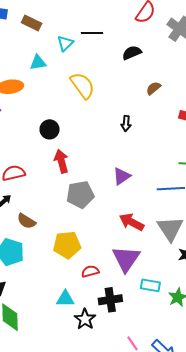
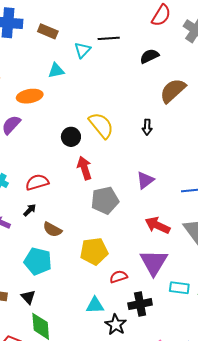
yellow semicircle: (82, 86) -> (101, 125), moved
brown semicircle: (153, 88) -> (173, 91), size x1.8

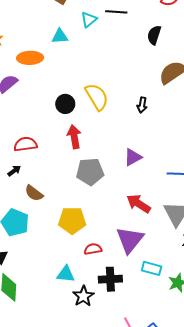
black semicircle: (149, 56) -> (154, 35), turned -54

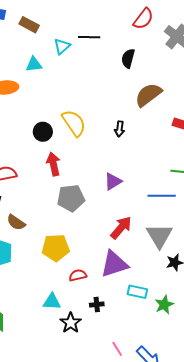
red arrow: (139, 204) -> (121, 228), turned 100
purple triangle: (130, 240) -> (114, 264), turned 36
black cross: (110, 279) -> (97, 304), size x0.6

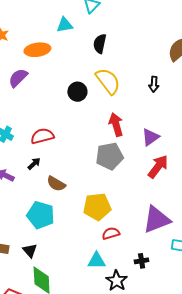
black semicircle: (128, 58) -> (100, 44), moved
red arrow: (53, 164) -> (116, 125), moved
red arrow: (121, 228) -> (158, 167), moved
red semicircle: (78, 275) -> (111, 233), moved

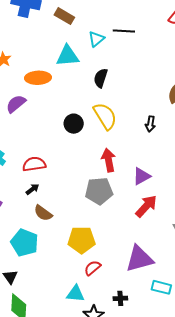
cyan triangle: (65, 25) -> (68, 56), size x1.4
black arrow: (34, 164) -> (32, 189), moved
red semicircle: (111, 233) -> (92, 268), turned -30

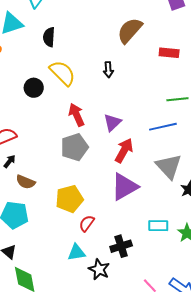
purple triangle: (139, 259) -> (124, 187), moved
black cross: (120, 298) -> (121, 246), size x1.5

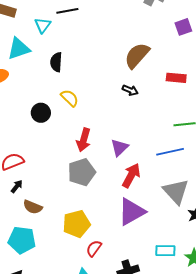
black arrow: (108, 70) -> (130, 90), moved, turned -63
yellow semicircle: (62, 73) -> (70, 98), size x0.7
red arrow: (76, 115) -> (84, 140), turned -140

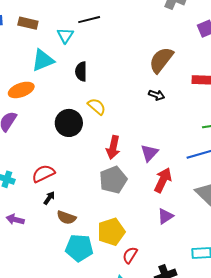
black circle: (41, 113) -> (69, 123), size x1.4
purple triangle: (132, 212) -> (165, 216), size x0.6
cyan pentagon: (22, 240) -> (79, 248), moved

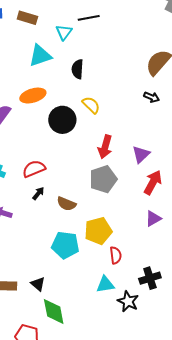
orange ellipse: (21, 90) -> (33, 96), moved
brown semicircle: (66, 217) -> (66, 204), moved
red semicircle: (130, 255) -> (116, 255), turned 138

